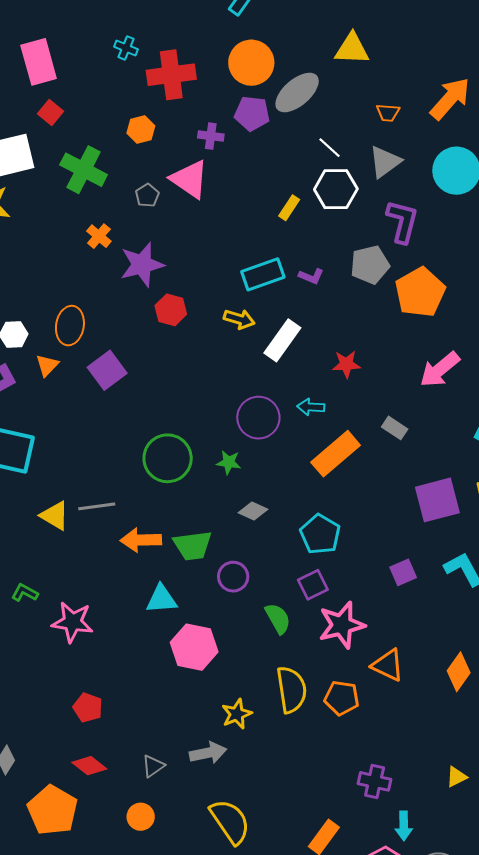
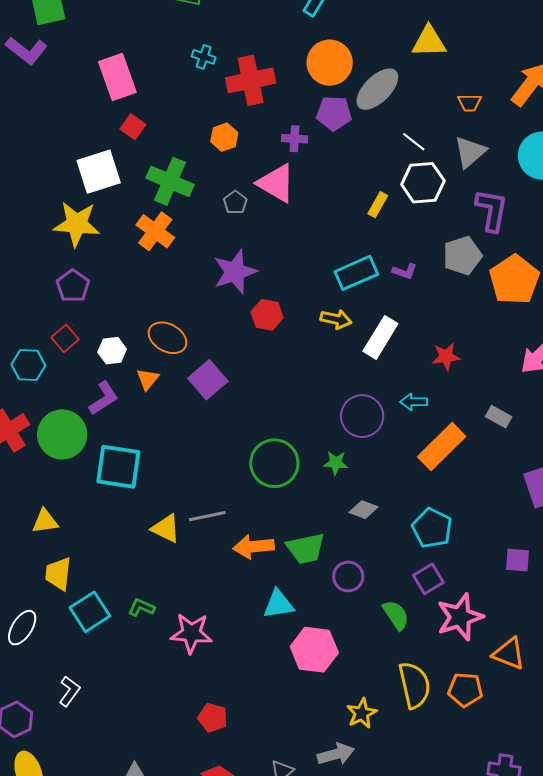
orange cross: (99, 236) -> (155, 231), moved, size x1.5
orange ellipse: (70, 326) -> (168, 338), turned -66
purple square: (403, 572) -> (517, 560), turned 32

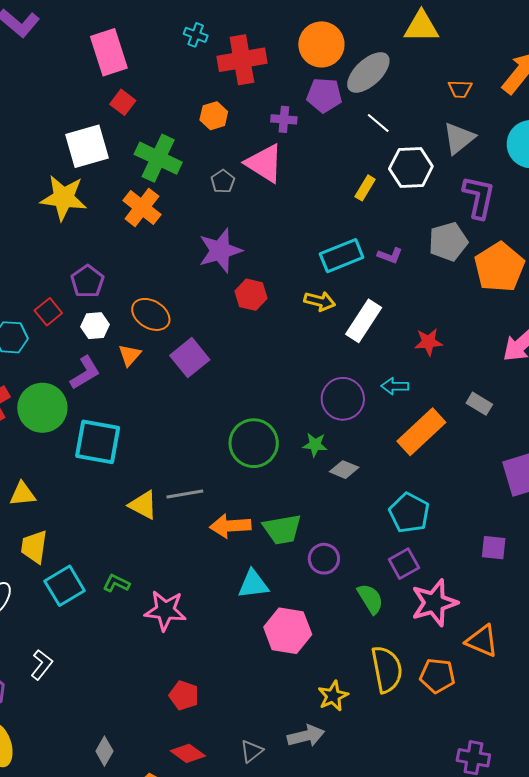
white line: (414, 142) -> (378, 123), moved
purple pentagon: (73, 286) -> (87, 281), moved
gray diamond: (363, 510) -> (344, 470), moved

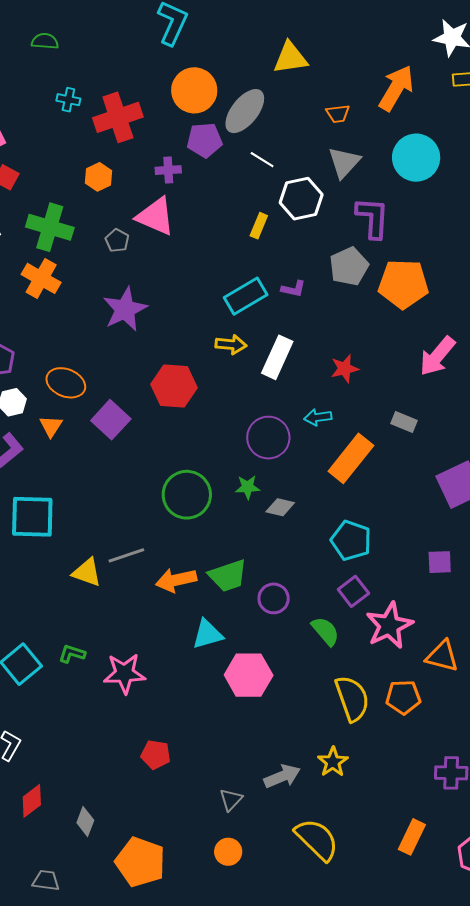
orange pentagon: (499, 267) -> (403, 284), turned -30
red hexagon: (251, 295) -> (174, 386), moved, size x1.4
yellow star: (333, 696) -> (333, 762), moved
red diamond: (188, 753) -> (32, 801), moved, turned -64

